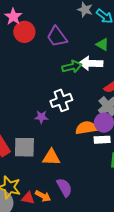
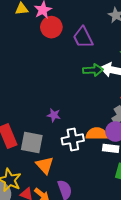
white cross: (61, 100) -> (73, 139), moved
orange triangle: (51, 157) -> (45, 165), moved, turned 36

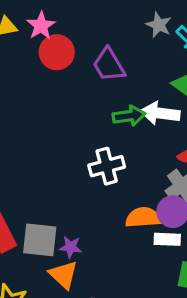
purple star: (54, 115) -> (71, 247), moved
white cross: (73, 139) -> (107, 166), moved

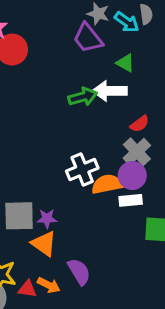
purple trapezoid: (109, 65) -> (88, 38), moved
white cross: (107, 166) -> (82, 170), moved

